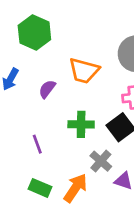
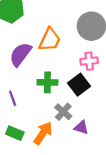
orange trapezoid: (84, 71) -> (50, 40), turned -80
purple semicircle: (47, 89) -> (20, 54), size x1.6

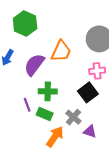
green cross: (47, 82) -> (48, 91), moved
green rectangle: (15, 133) -> (45, 114), moved

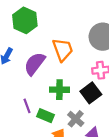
orange trapezoid: (61, 51) -> (63, 50), turned -45
green cross: (48, 91) -> (59, 90), moved

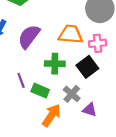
orange trapezoid: (63, 50) -> (71, 34), moved, turned -65

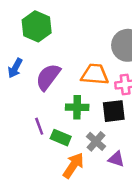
black square: (87, 67) -> (114, 111), turned 30

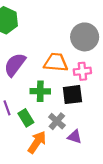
green rectangle: (61, 138) -> (26, 118), turned 35

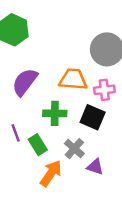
black square: (72, 95) -> (93, 117), turned 30

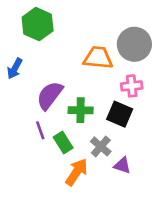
orange trapezoid: (73, 79) -> (98, 58), moved
purple semicircle: (25, 82) -> (50, 95), moved

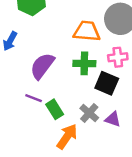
green cross: (81, 110) -> (84, 63), moved
purple line: (40, 130) -> (34, 98), turned -49
purple triangle: (122, 165) -> (113, 119), moved

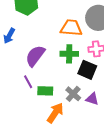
purple line: (34, 98) -> (28, 82), turned 40
green rectangle: (55, 109) -> (45, 91), turned -56

